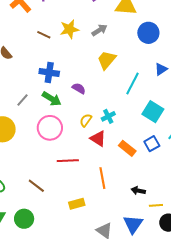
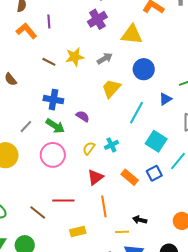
blue circle: (148, 33) -> (144, 69), moved
red triangle: (98, 138) -> (95, 177), moved, turned 48
red line: (68, 161) -> (63, 201), moved
yellow line: (156, 205) -> (122, 232), moved

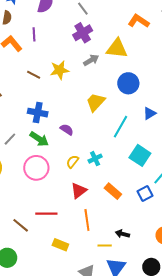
gray arrow: (105, 58) -> (91, 60), moved
blue square: (154, 173) -> (145, 193), moved
yellow rectangle: (78, 231) -> (60, 245), turned 35

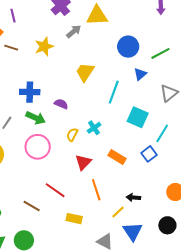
brown line: (34, 75) -> (11, 48), moved
blue circle: (128, 83) -> (128, 47), moved
red line: (46, 214) -> (55, 190), turned 45
yellow line: (105, 246) -> (118, 212), turned -32

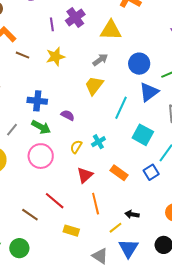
purple line: (13, 16) -> (52, 24), moved
gray arrow: (74, 31) -> (100, 60), moved
blue triangle: (140, 74) -> (149, 92), size x1.5

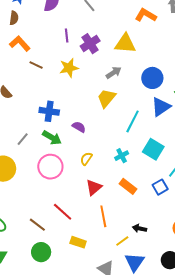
purple cross: (75, 18) -> (90, 44), moved
cyan cross: (98, 142) -> (122, 156), moved
green circle: (19, 248) -> (41, 252), moved

